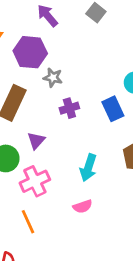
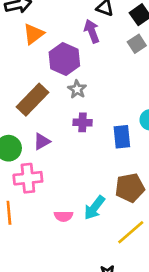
cyan arrow: (88, 168) -> (94, 208), moved

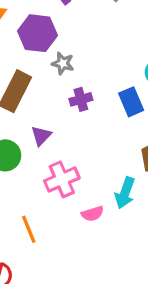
pink cross: (28, 178) -> (62, 179), moved

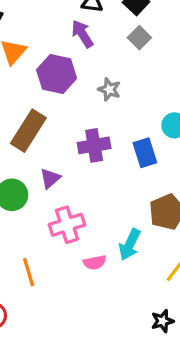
gray star: (63, 63) -> (109, 89), moved
purple cross: (81, 99) -> (94, 145), size x1.4

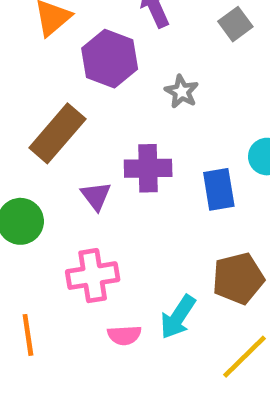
purple triangle: (50, 178) -> (96, 196), moved, turned -35

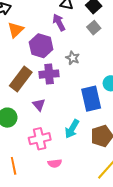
purple cross: (148, 168) -> (49, 74), moved
blue rectangle: (219, 189) -> (91, 99), size x1.4
cyan arrow: (178, 317) -> (72, 129), moved

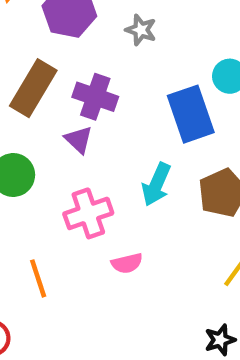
purple cross: (49, 74) -> (95, 97), moved, turned 30

